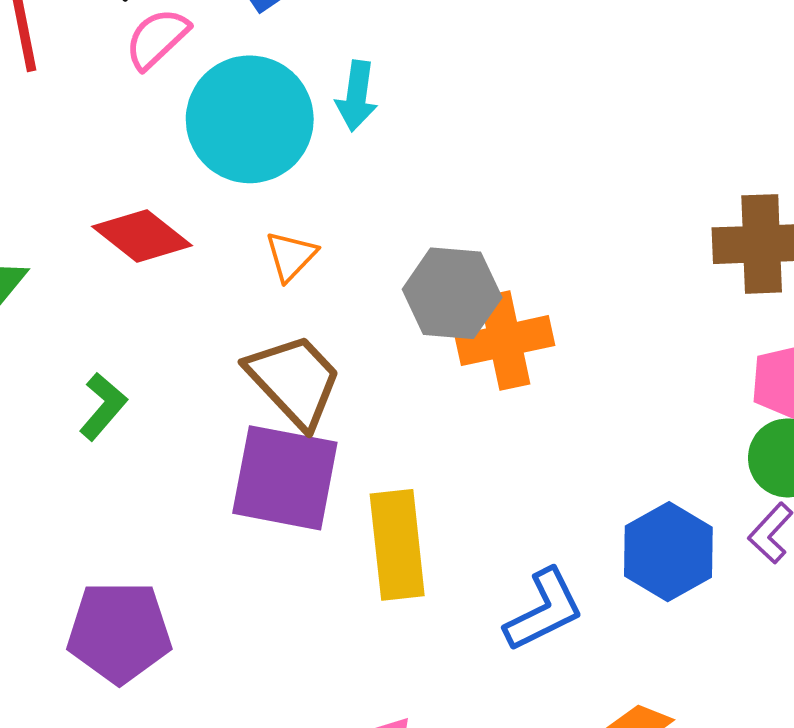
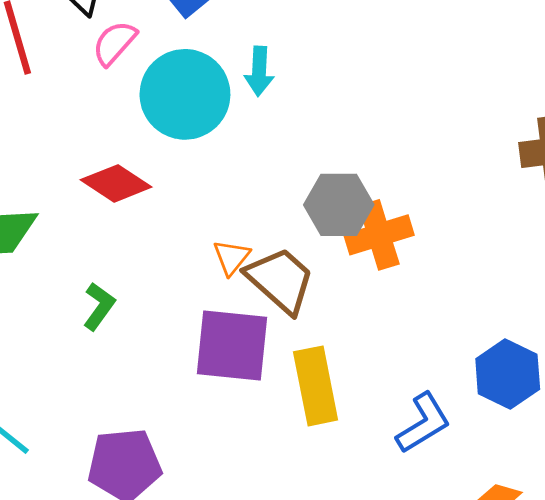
orange triangle: (291, 256) -> (231, 257), moved
brown trapezoid: (294, 380) -> (280, 280), moved

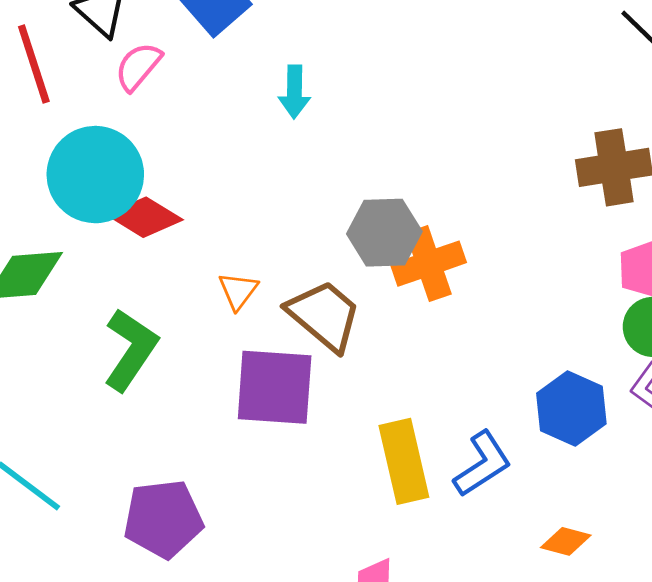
cyan circle: (185, 94) -> (95, 175), moved
orange triangle: (231, 257) -> (238, 291), moved
green L-shape: (99, 306) -> (130, 350), size x1.6
yellow rectangle: (316, 386) -> (404, 461), moved

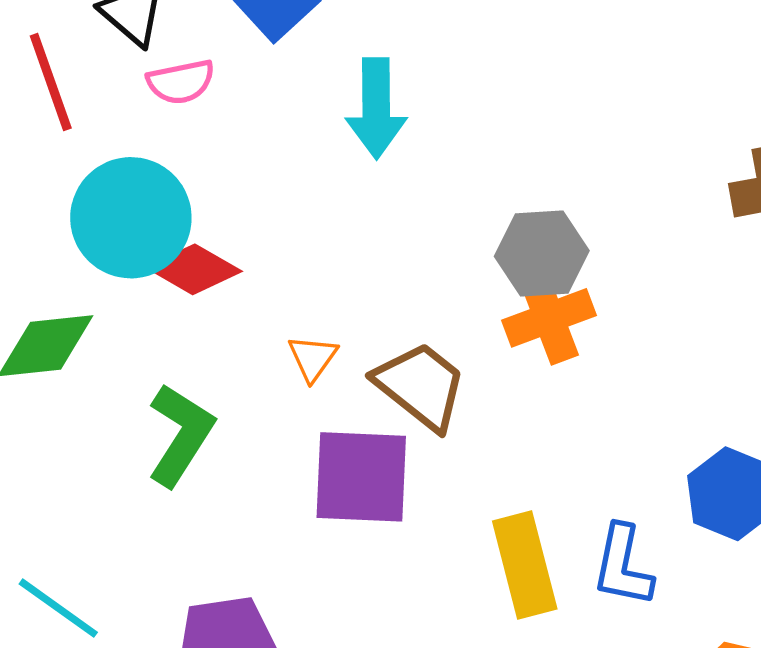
pink semicircle: (138, 67) -> (181, 82), turned -140
cyan arrow: (294, 92) -> (376, 108), size x1.5
gray hexagon: (384, 233) -> (542, 253), moved
blue L-shape: (482, 464) -> (623, 566), turned 136

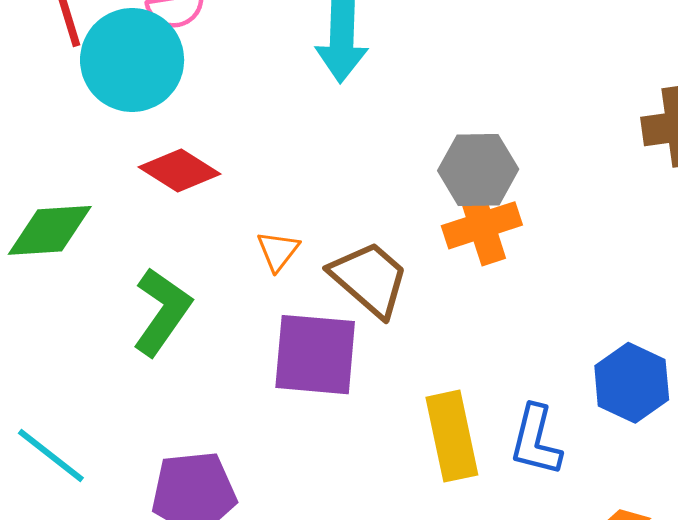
cyan circle: (131, 218) -> (132, 60), moved

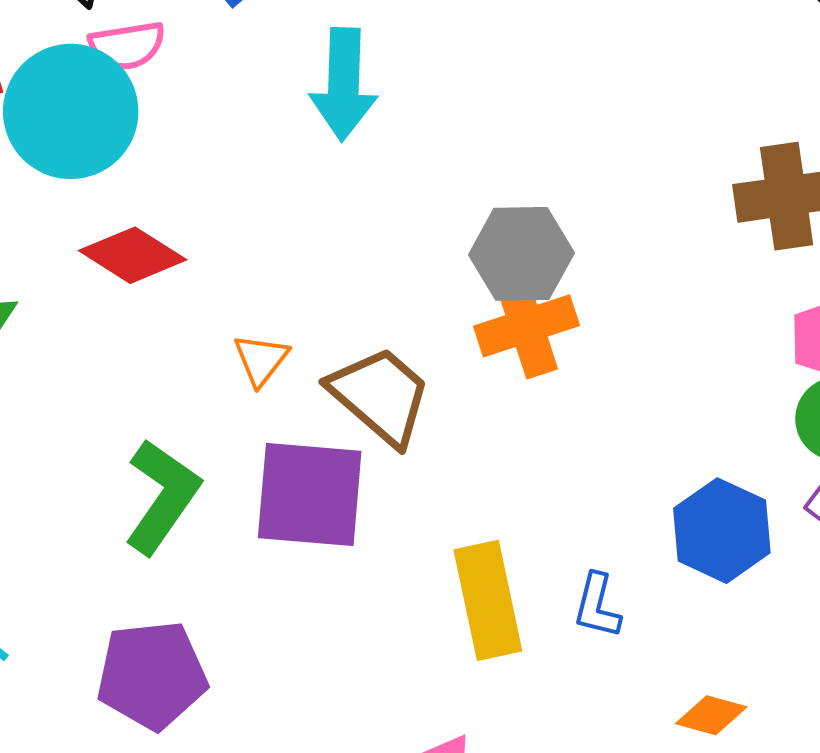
green L-shape: (162, 312) -> (162, 496), moved
blue L-shape: (536, 440) -> (597, 606), size x0.7

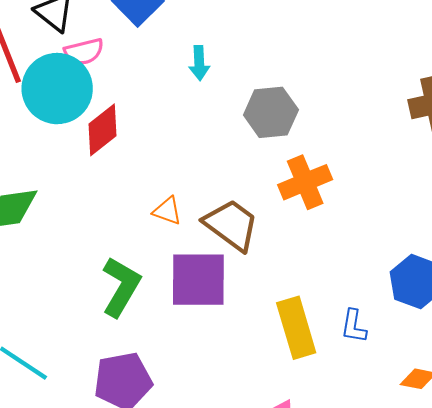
cyan arrow: (344, 84) -> (199, 63), size x0.6
gray hexagon: (521, 254) -> (271, 112), moved
red diamond: (133, 255) -> (103, 130), moved, turned -66
orange triangle: (261, 360) -> (167, 211), turned -44

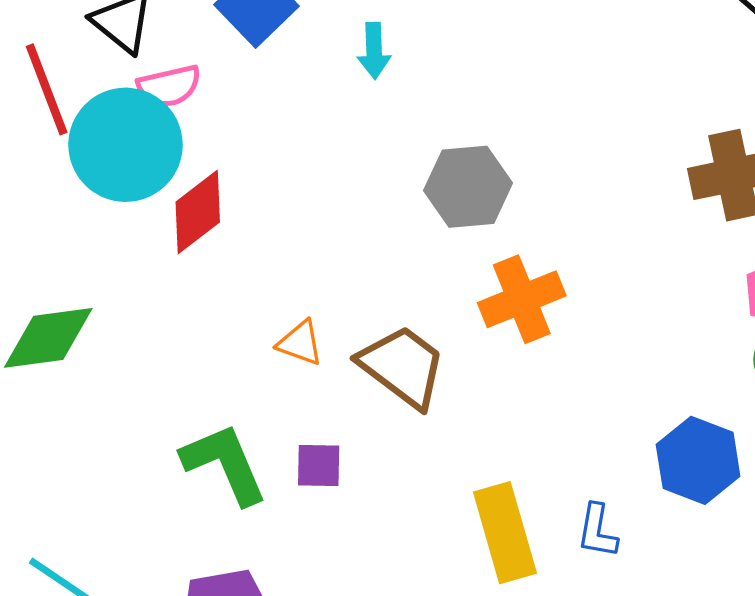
cyan arrow: (199, 63) -> (374, 51), moved
purple square: (198, 280) -> (319, 465), moved, size x0.5
green L-shape: (121, 287) -> (225, 464), turned -54

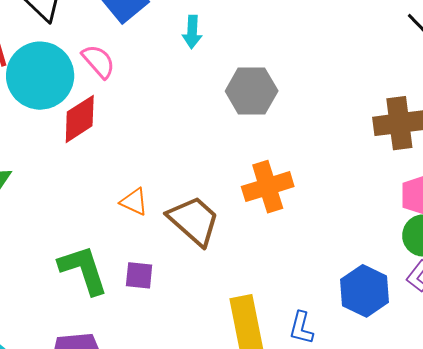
pink semicircle: (169, 86) -> (98, 61), moved, turned -123
gray hexagon: (468, 187) -> (252, 91), moved

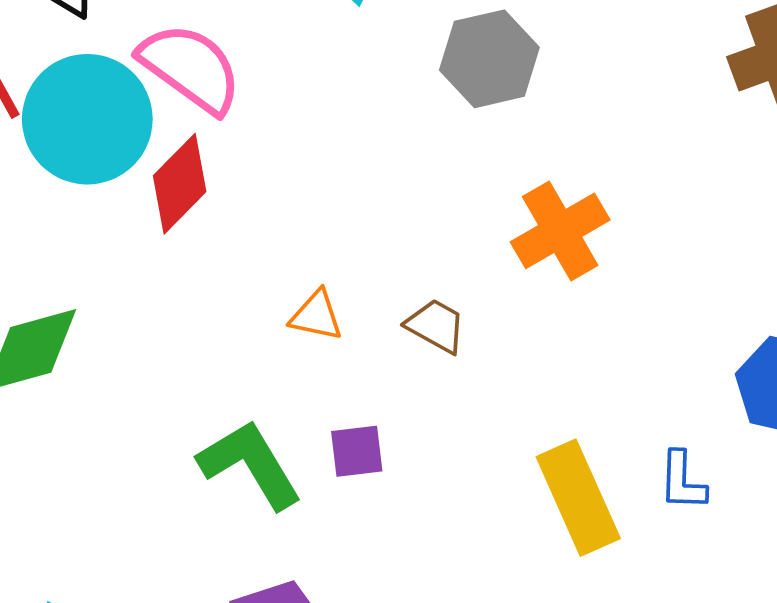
pink semicircle: (98, 61) -> (191, 68), size x1.5
brown trapezoid: (194, 221) -> (436, 326), size x0.6

